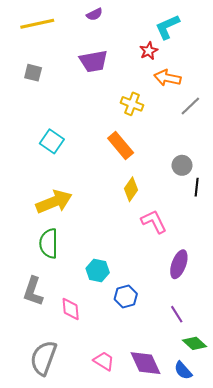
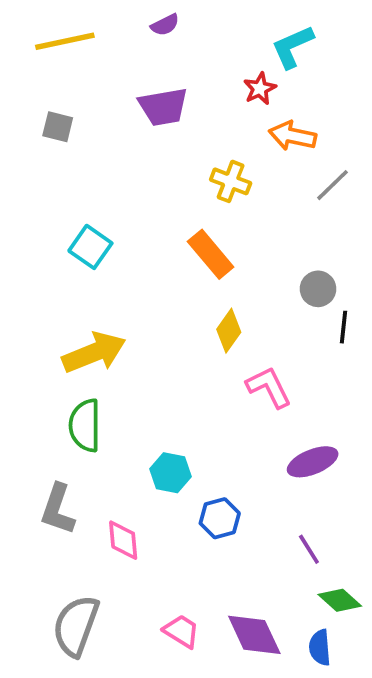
purple ellipse: (179, 264) -> (313, 462), turned 48
blue semicircle: (183, 370) -> (320, 648), turned 36

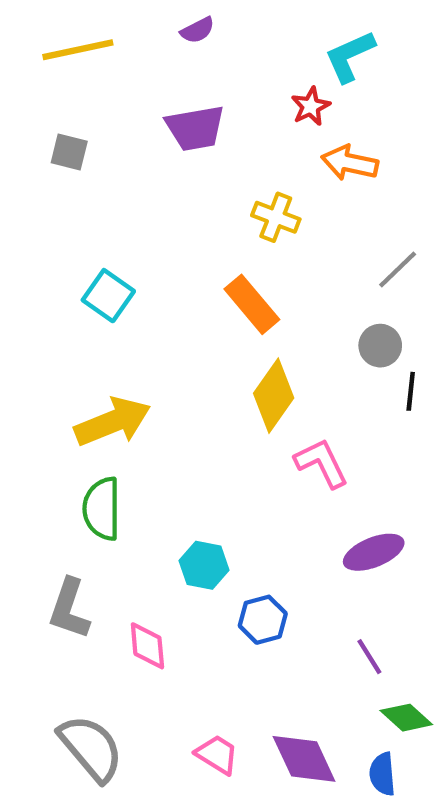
gray line: (333, 185) -> (398, 269), moved
yellow diamond: (229, 331) -> (274, 396), size x1.4
gray semicircle: (76, 626) -> (91, 748), turned 120

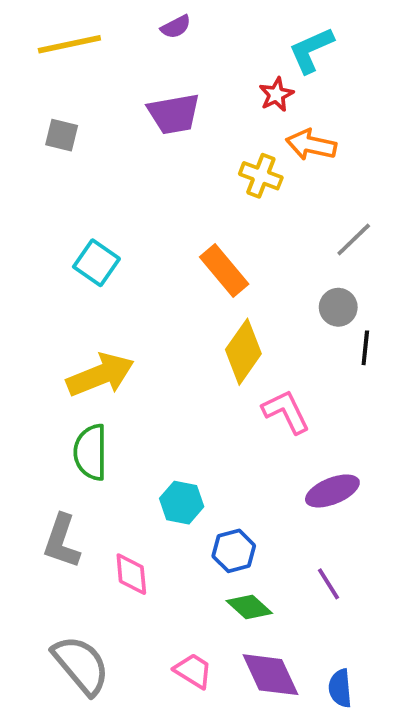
yellow cross: (276, 217) -> (261, 176), moved
green diamond: (406, 718) -> (249, 607), moved

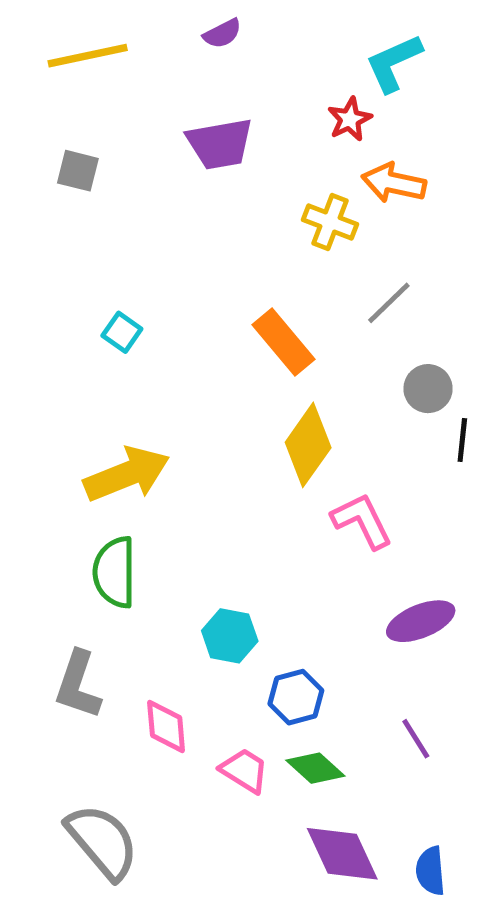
gray line: (354, 240) -> (389, 303), moved
cyan square: (96, 263) -> (122, 332), size x0.7
pink trapezoid: (193, 671) -> (244, 771), moved

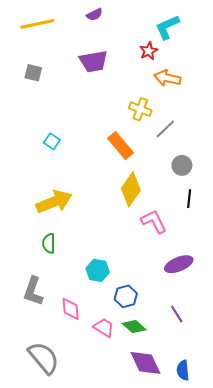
yellow cross: (330, 222) -> (140, 109), moved
black line: (462, 440) -> (189, 199), moved
green semicircle: (115, 572) -> (49, 243), size x0.7

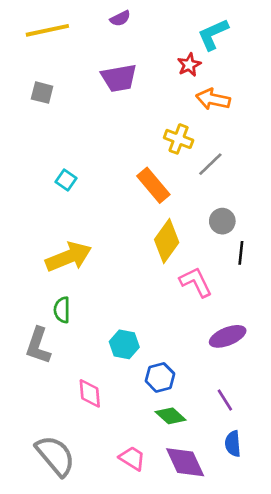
gray circle: (182, 165) -> (222, 221), moved
gray L-shape: (33, 291) -> (38, 346), moved
pink trapezoid: (104, 328) -> (132, 458), moved
blue semicircle: (183, 370) -> (233, 444), moved

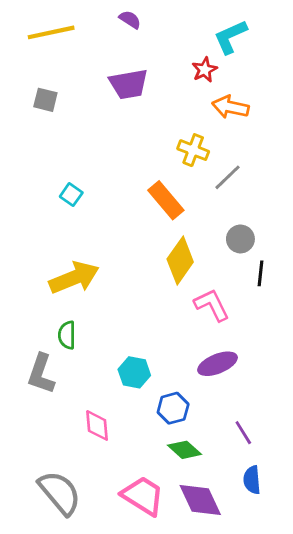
purple semicircle: (120, 18) -> (130, 20), turned -120
purple ellipse: (228, 336) -> (217, 364), moved
pink trapezoid: (132, 458) -> (143, 496), size x1.5

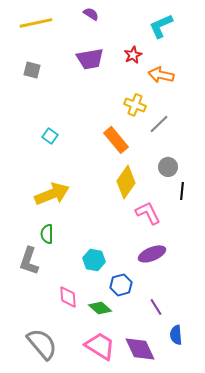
red star: (205, 70) -> (133, 55), moved
purple line: (243, 433) -> (156, 307), moved
green diamond: (185, 450) -> (100, 308), moved

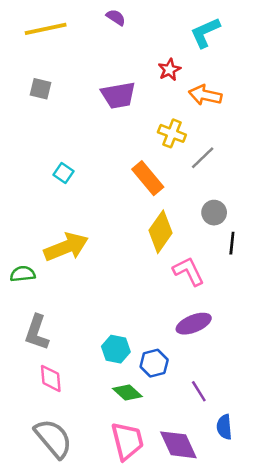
purple trapezoid: (90, 59) -> (118, 95), moved
green semicircle: (47, 234) -> (23, 274), moved, turned 84
cyan hexagon: (94, 260) -> (116, 349), moved
pink diamond: (68, 297) -> (51, 378), moved
pink trapezoid: (100, 346) -> (127, 441), turned 44

